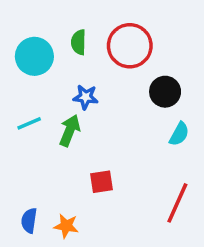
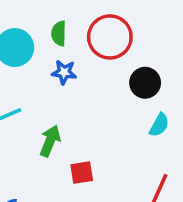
blue star: (86, 97) -> (64, 72), moved
green arrow: (70, 131) -> (50, 141), moved

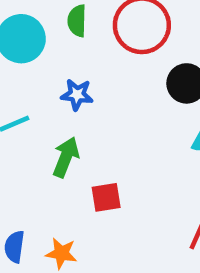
blue star: (64, 72) -> (77, 95), moved

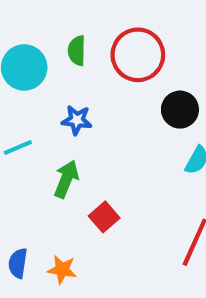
red square: (106, 197) -> (104, 217), turned -32

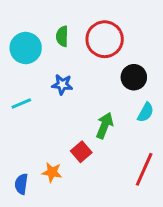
green arrow: (66, 179) -> (105, 125), moved
orange star: (62, 270) -> (52, 172), moved

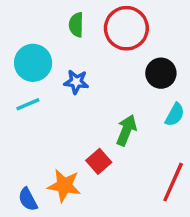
cyan circle: (26, 48) -> (33, 63), moved
orange star: (52, 172) -> (64, 186), size x1.4
blue semicircle: (21, 184) -> (28, 199), turned -36

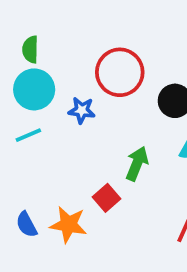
green semicircle: (76, 25) -> (30, 49), moved
red circle: (126, 28) -> (120, 72), moved
blue semicircle: (28, 199) -> (27, 225), moved

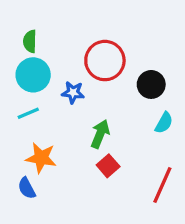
green arrow: (137, 164) -> (100, 134), moved
red square: (106, 198) -> (108, 166), moved
orange star: (68, 225) -> (41, 158), moved

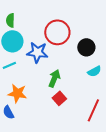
blue star: (73, 92) -> (37, 52), size x1.5
cyan semicircle: (164, 123) -> (94, 71), turned 32

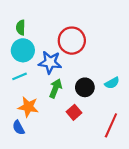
black circle: (86, 47) -> (85, 87), moved
green arrow: (54, 78) -> (55, 88), moved

